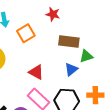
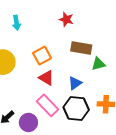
orange square: (26, 33) -> (42, 56), moved
blue triangle: (71, 69) -> (75, 83), moved

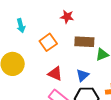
orange square: (42, 56) -> (48, 42), moved

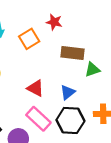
orange square: (48, 42) -> (29, 39), moved

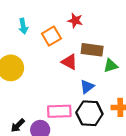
red triangle: (36, 88) -> (69, 62), moved
pink rectangle: (38, 119) -> (59, 111), turned -45

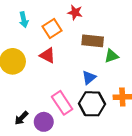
red triangle: (69, 62) -> (47, 55), moved
pink rectangle: (59, 111) -> (62, 103), turned 60

